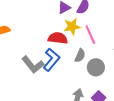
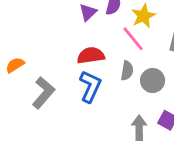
yellow star: (72, 27) -> (143, 16), moved
gray L-shape: (33, 65) -> (43, 93), moved, turned -85

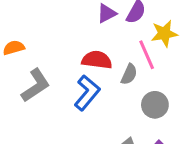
gray semicircle: (127, 71) -> (129, 74), moved

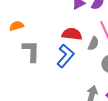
gray L-shape: (36, 85) -> (31, 51), turned -55

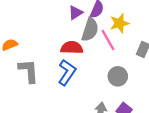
gray semicircle: (93, 44) -> (90, 30), moved, size x1.5

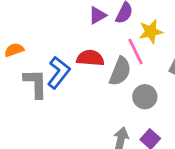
gray semicircle: (90, 30) -> (120, 71), moved
blue L-shape: (67, 72) -> (59, 73), moved

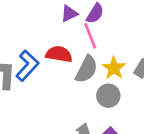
yellow star: (151, 32) -> (114, 68), moved, turned -30
pink line: (135, 51) -> (90, 36), moved

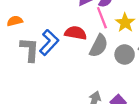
yellow star: (114, 68) -> (125, 23), moved
gray circle: (108, 96) -> (125, 55), moved

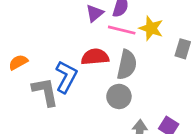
pink line: (102, 18) -> (122, 30), turned -40
gray circle: (125, 55) -> (119, 96), moved

